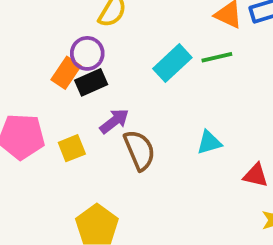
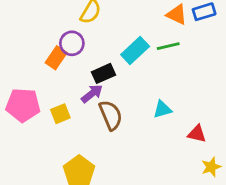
black rectangle: (91, 82) -> (103, 73), moved

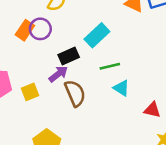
green line: (168, 46) -> (110, 66), moved
orange rectangle: (56, 58) -> (25, 30), moved
cyan triangle: (162, 109) -> (121, 88), turned 48

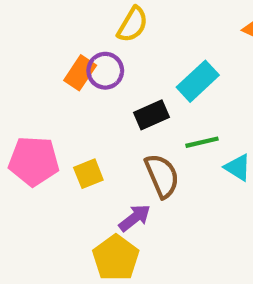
green line: (110, 66) -> (202, 142), moved
purple arrow: (58, 74) -> (135, 218), moved

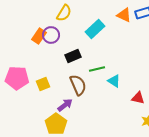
cyan rectangle: (198, 81) -> (95, 29), moved

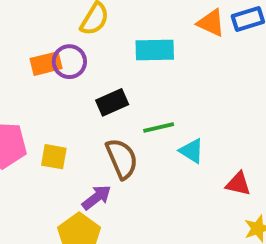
cyan rectangle: (95, 29) -> (155, 50), turned 42
orange rectangle: (39, 36) -> (46, 64), turned 42
yellow square: (43, 84) -> (54, 157), turned 32

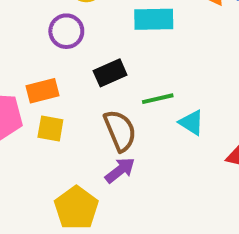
orange rectangle: (46, 64) -> (43, 91), moved
purple arrow: (97, 197) -> (120, 170), moved

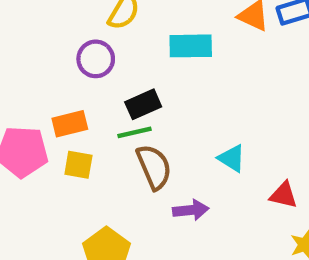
green line: (158, 99) -> (135, 132), moved
purple arrow: (120, 170) -> (191, 210), moved, turned 32

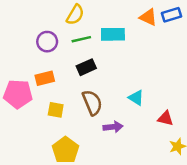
purple circle: (96, 59) -> (47, 42), moved
green line: (135, 132) -> (81, 39), moved
yellow square: (78, 165) -> (56, 110), moved

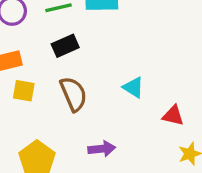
yellow square: (56, 110) -> (24, 91), moved
purple arrow: (113, 127) -> (102, 149), moved

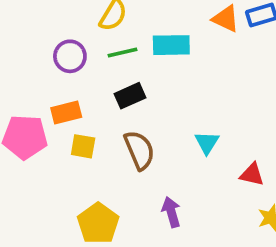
cyan triangle: (133, 87) -> (207, 143), turned 30
purple arrow: (102, 149) -> (171, 212), turned -100

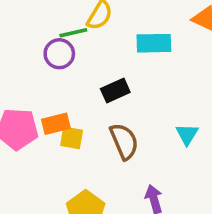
green line: (123, 53) -> (73, 33), moved
orange rectangle: (66, 113) -> (56, 124), moved

